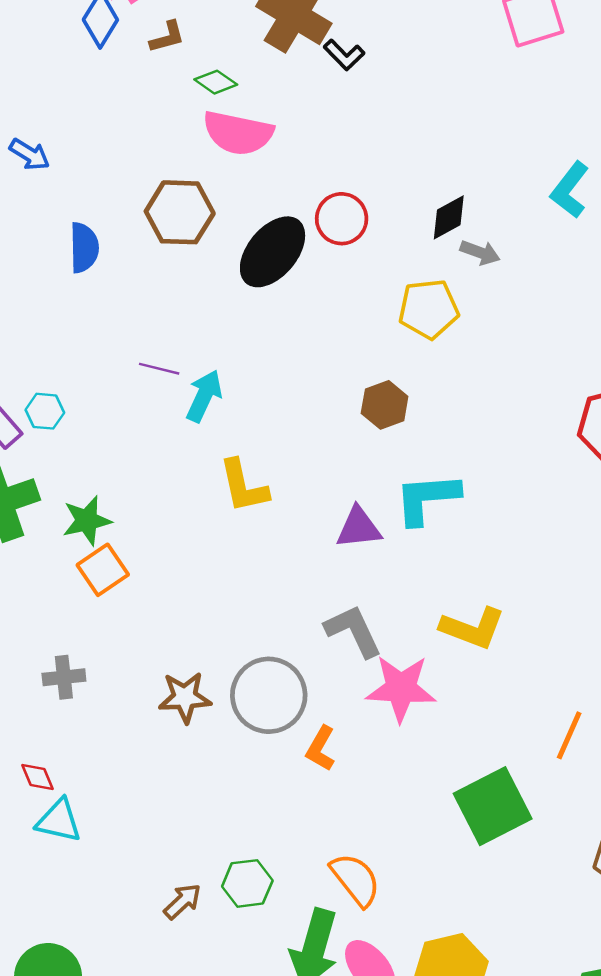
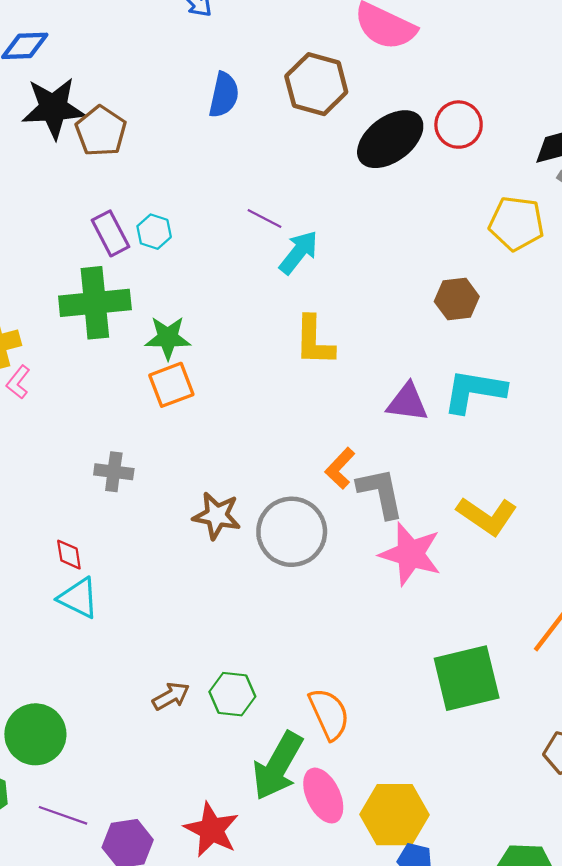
orange L-shape: (321, 749) -> (340, 468), moved

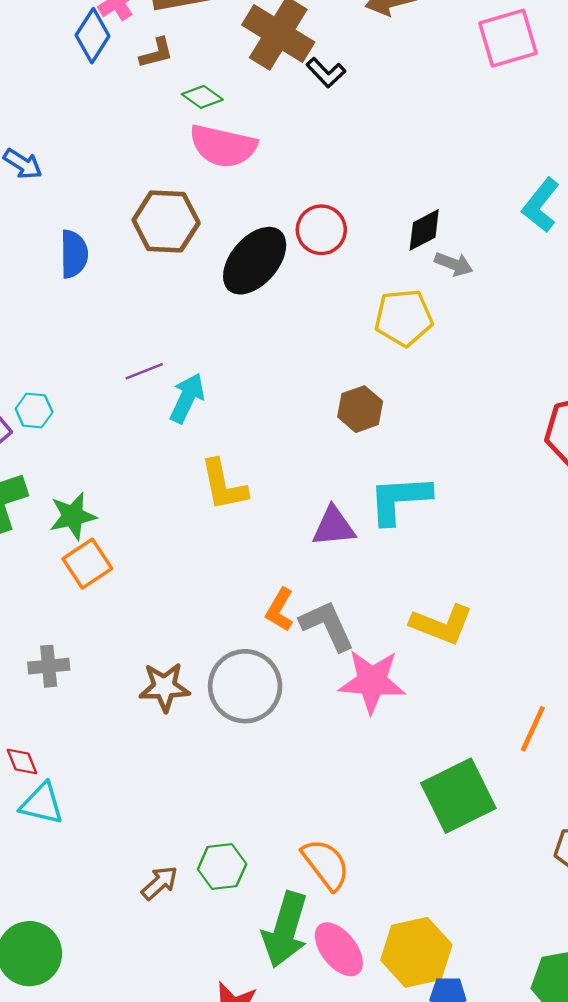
purple line: (265, 218) -> (144, 371), turned -36

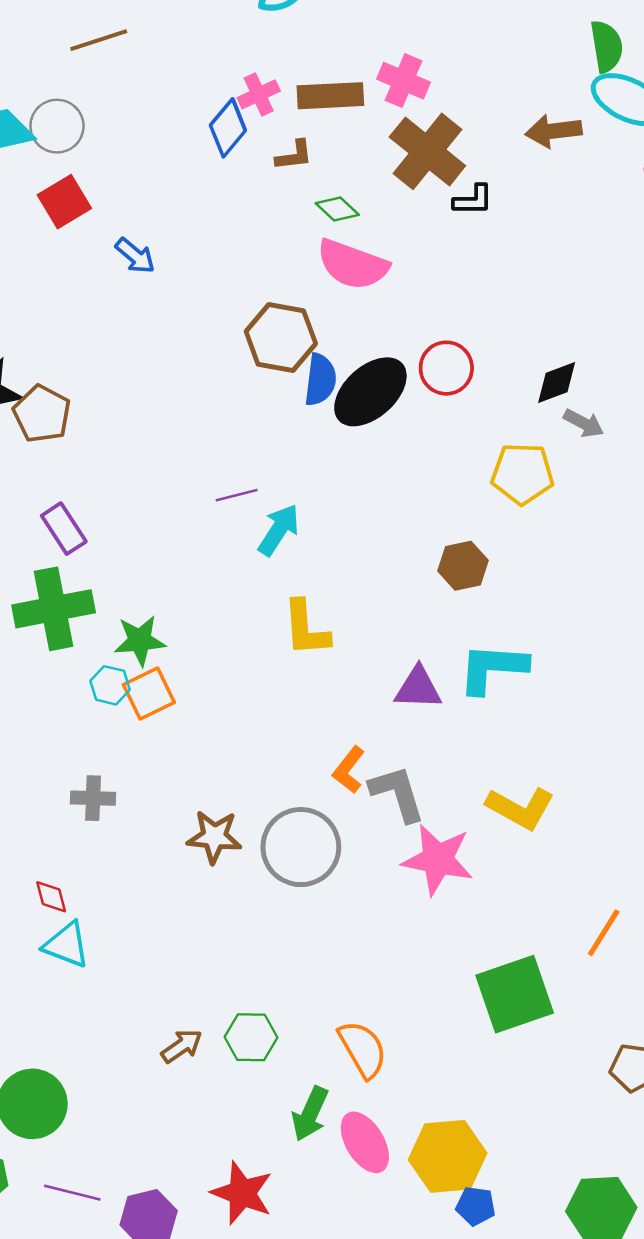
black L-shape: (326, 73) -> (473, 200), turned -54
blue semicircle: (74, 254) -> (320, 380), moved
cyan hexagon: (34, 411) -> (110, 685), moved
green arrow: (285, 930) -> (310, 1114), size x0.7

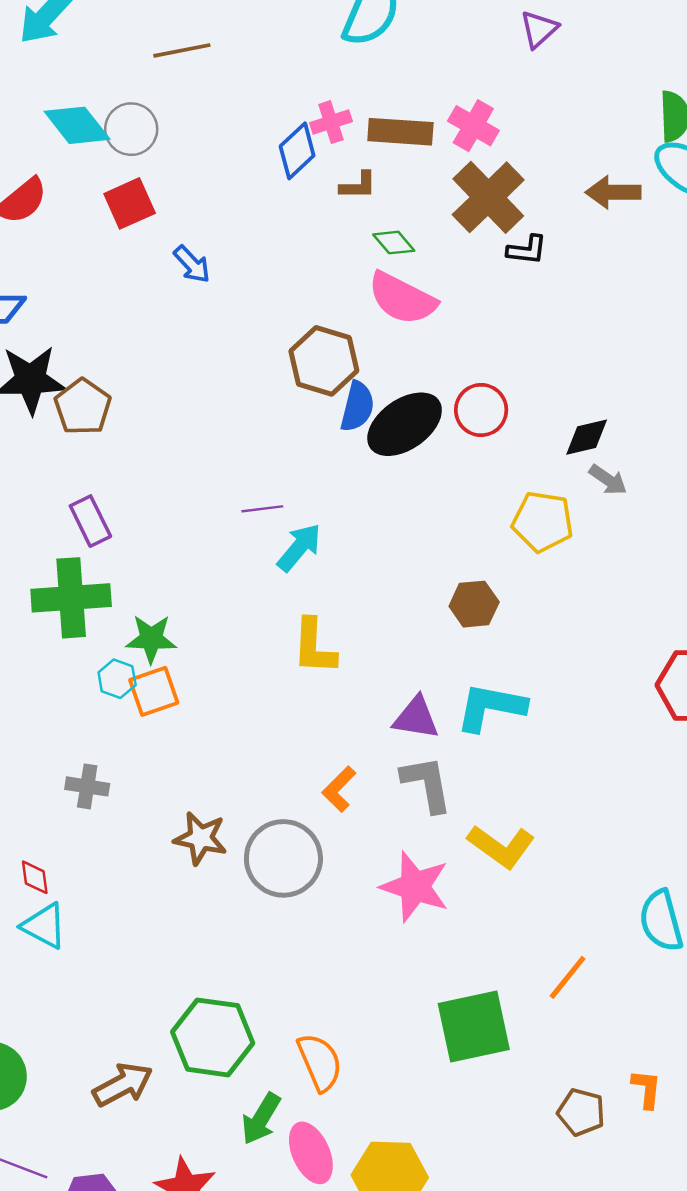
gray L-shape: (397, 793) -> (427, 784), moved
green hexagon: (251, 1037) -> (213, 1037), size x1.6
brown arrow: (182, 1046) -> (123, 1085), moved, size x1.4

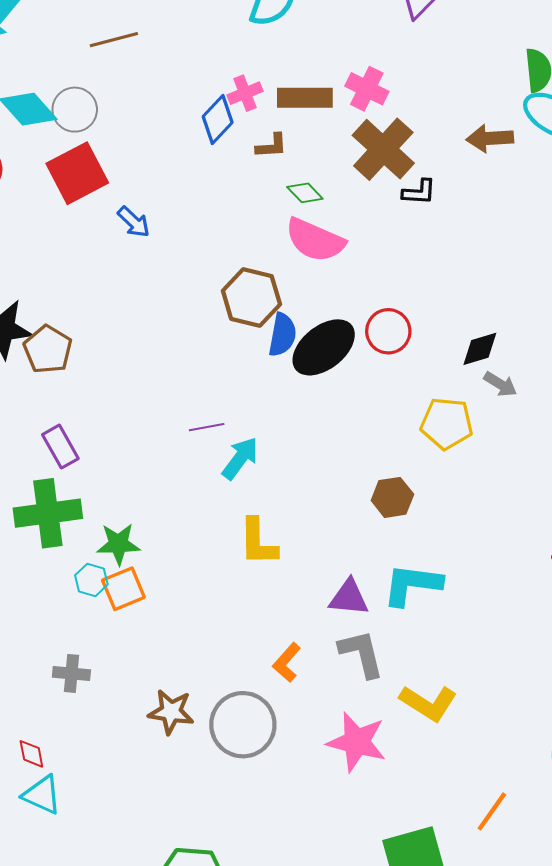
red square: (130, 203) -> (77, 173), size x1.4

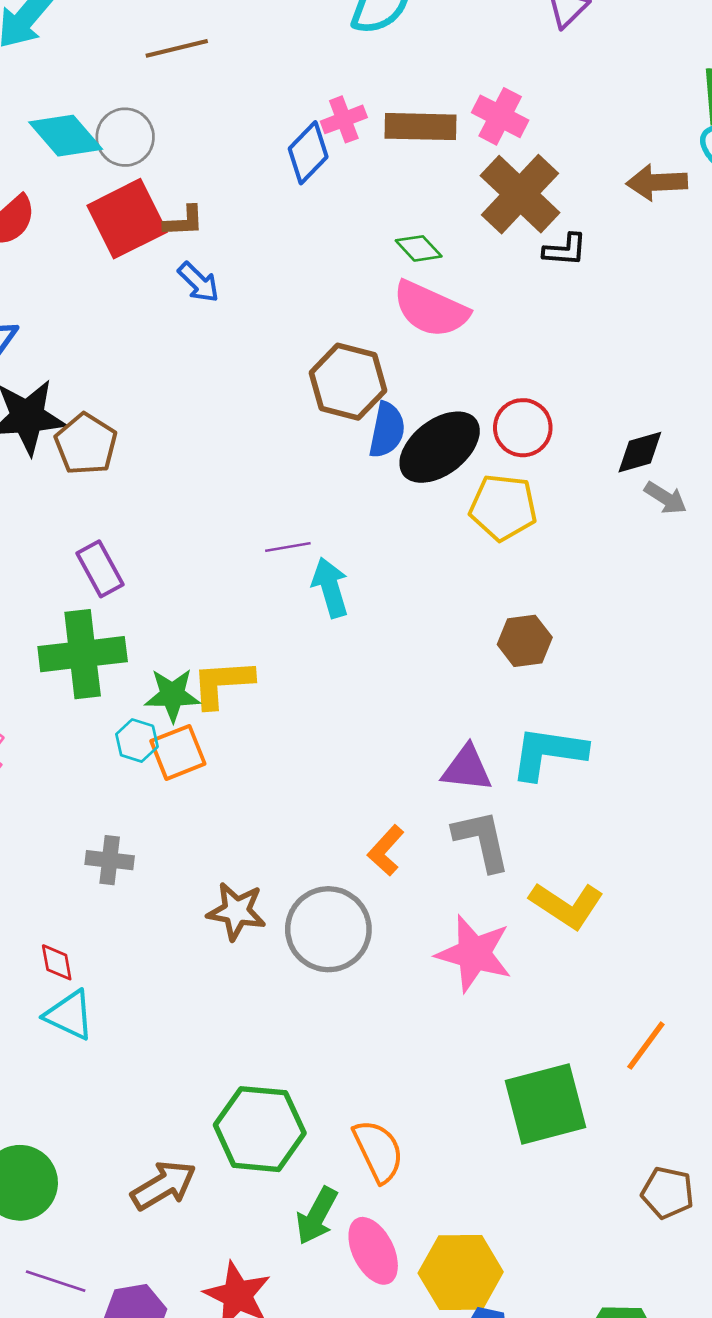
brown L-shape: (272, 146) -> (184, 221), moved
yellow pentagon: (447, 423) -> (503, 507), moved
cyan arrow: (240, 458) -> (330, 588), turned -54
yellow L-shape: (258, 542) -> (222, 683), moved, turned 86

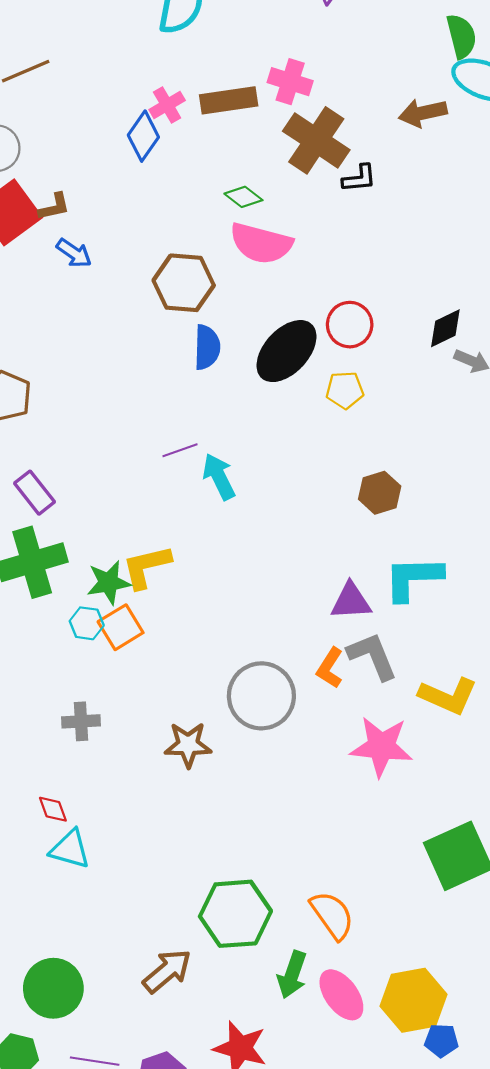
brown hexagon: (348, 382) -> (184, 283), moved
blue semicircle: (387, 430) -> (207, 347), moved
yellow pentagon: (503, 507) -> (345, 390), size x0.7
orange L-shape: (386, 850) -> (330, 668), moved
gray circle: (328, 929) -> (261, 696), moved

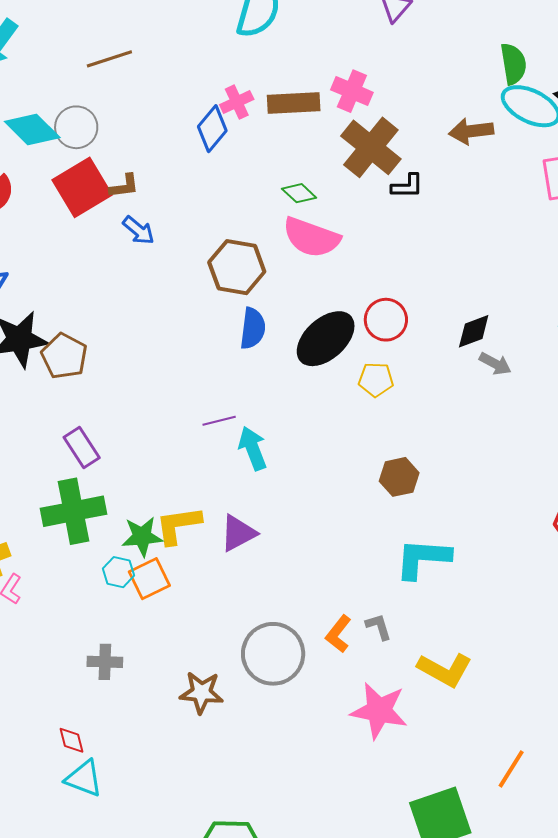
purple triangle: (351, 601) -> (238, 533), moved, turned -30
gray L-shape: (372, 656) -> (379, 627), size x0.6

